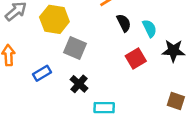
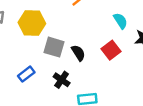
black semicircle: (124, 23) -> (78, 53), moved

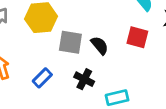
red square: (111, 50) -> (137, 37), turned -30

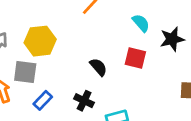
gray square: (70, 42) -> (25, 72), moved

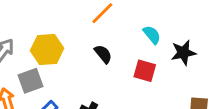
black semicircle: (98, 67) -> (103, 54), moved
gray square: (25, 72) -> (31, 81), turned -30

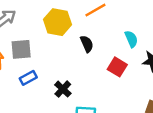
yellow hexagon: (47, 49) -> (58, 22), moved

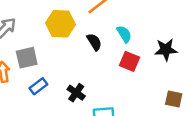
cyan semicircle: (131, 39) -> (124, 34), moved

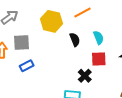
red square: (129, 61) -> (99, 59), turned -35
black cross: (76, 93) -> (85, 76), moved

